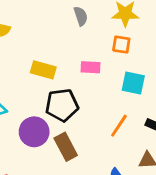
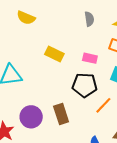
black pentagon: (62, 105) -> (85, 85), moved
purple circle: (34, 132) -> (31, 117), moved

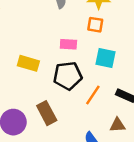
yellow rectangle: (54, 54) -> (28, 63), moved

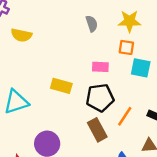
cyan square: (105, 58) -> (141, 68), moved
brown rectangle: (47, 113) -> (97, 130), moved

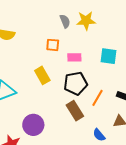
yellow star: (129, 21) -> (86, 21), moved
orange square: (126, 47) -> (53, 45), moved
yellow rectangle: (61, 86) -> (42, 75), turned 48

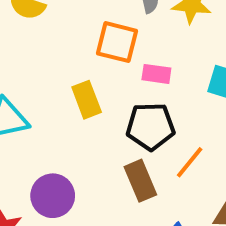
orange square: (53, 45) -> (117, 42), size x1.5

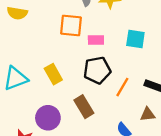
yellow rectangle: (87, 100) -> (53, 74), moved
brown rectangle: (140, 181) -> (84, 107), moved

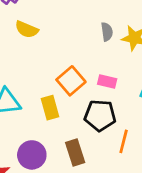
orange square: (71, 26) -> (71, 81), moved, turned 30
orange line: (122, 87) -> (124, 141), turned -30

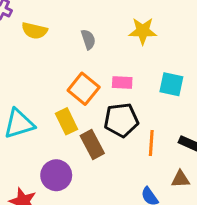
yellow semicircle: (27, 29) -> (34, 31), moved
gray semicircle: (107, 32) -> (88, 39), moved
brown rectangle: (75, 152) -> (92, 145), moved

